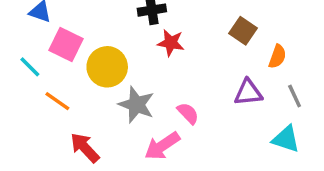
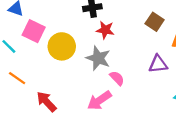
orange line: (57, 101) -> (17, 78), moved
gray star: (136, 105) -> (98, 58), moved

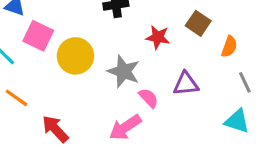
red star: (105, 30) -> (158, 37), moved
purple triangle: (158, 64) -> (186, 84), moved

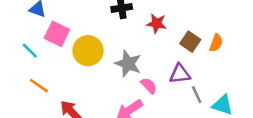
brown square: (198, 23) -> (190, 42), moved
red star: (158, 37) -> (157, 23), moved
gray line: (245, 82) -> (197, 95), moved

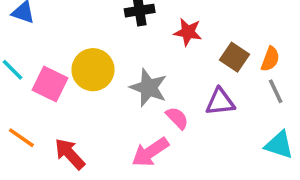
pink square: (57, 34) -> (50, 84), moved
orange line: (39, 86) -> (21, 138), moved
gray line: (197, 95) -> (276, 91), moved

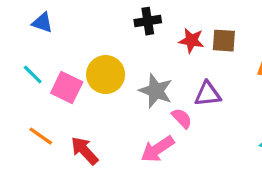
brown square: (234, 57) -> (224, 41), moved, turned -30
purple triangle: (220, 102) -> (208, 94), moved

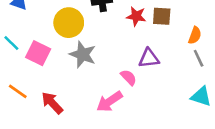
yellow circle: (106, 75) -> (69, 23), moved
gray star: (156, 91) -> (83, 54), moved

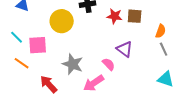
pink square: (38, 53) -> (38, 45), turned -30
gray star: (83, 54) -> (73, 64), moved
purple triangle: (149, 58) -> (125, 49), turned 42
orange line: (18, 91) -> (22, 63), moved

